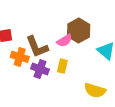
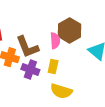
pink semicircle: (64, 41) -> (55, 41), turned -63
yellow semicircle: (95, 90) -> (61, 91), moved

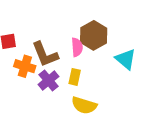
purple cross: (30, 70) -> (49, 80), turned 30

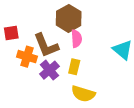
brown hexagon: (94, 35) -> (69, 18), moved

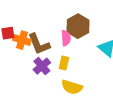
brown hexagon: (69, 18) -> (78, 26), moved
orange cross: (27, 57) -> (22, 40), moved

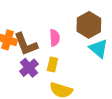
brown hexagon: (78, 26) -> (89, 25), moved

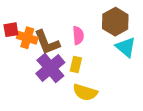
purple cross: (29, 68) -> (50, 68), size x1.4

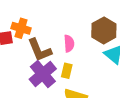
orange cross: (27, 38) -> (21, 28), moved

